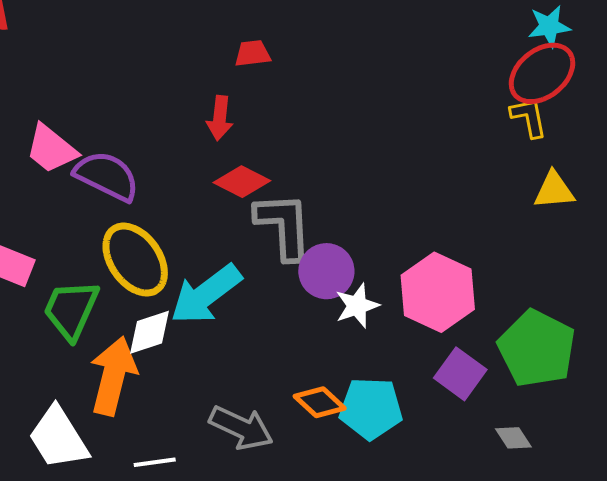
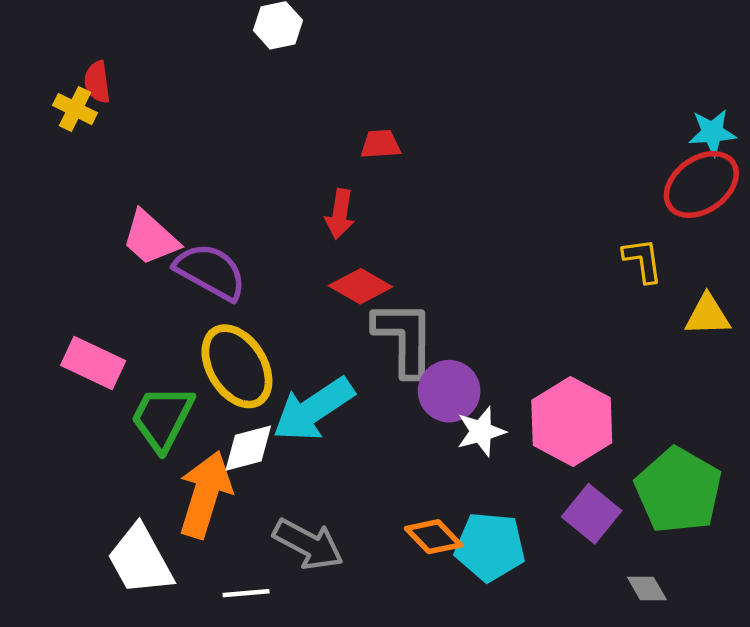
yellow L-shape: (529, 118) -> (643, 260), moved
gray arrow: (241, 428) -> (308, 544), moved

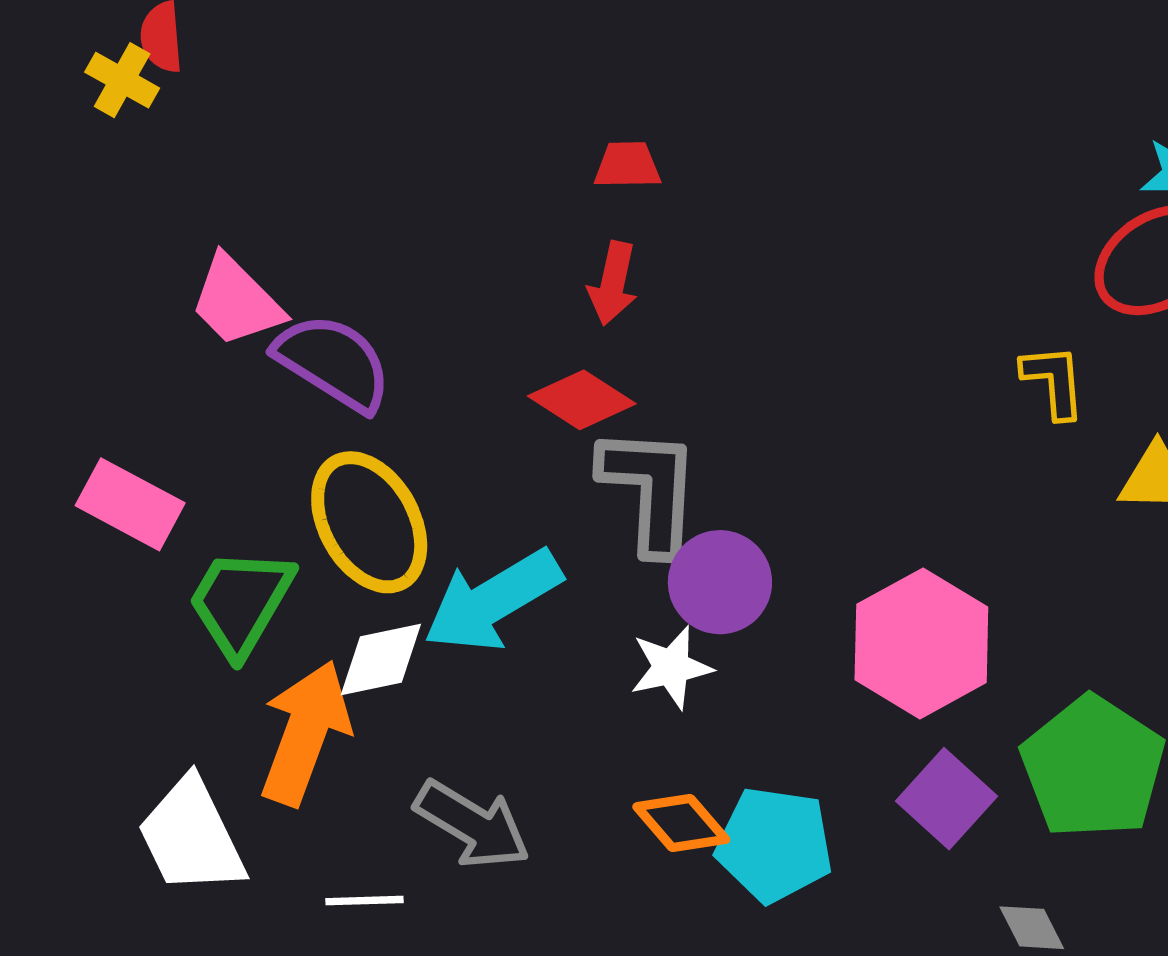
red arrow: (340, 214) -> (613, 283), moved
white star: (481, 431) -> (671, 667), moved

